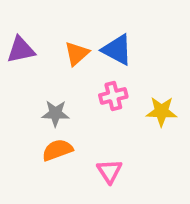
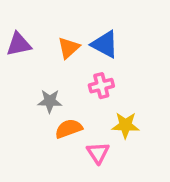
yellow star: (161, 111) -> (125, 125), moved
orange semicircle: (57, 150) -> (69, 129), moved

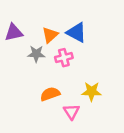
pink cross: (101, 86) -> (64, 58), moved
gray star: (50, 101) -> (36, 54), moved

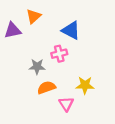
orange triangle: (50, 35) -> (34, 16), moved
gray star: (36, 54) -> (37, 67), moved

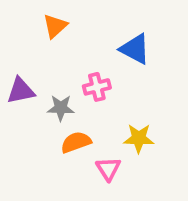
purple triangle: (13, 30) -> (21, 91), moved
blue triangle: (71, 30) -> (135, 49), moved

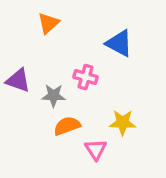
pink cross: (97, 87) -> (86, 77), turned 30
purple triangle: (21, 91) -> (18, 80), turned 32

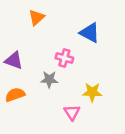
gray star: (54, 96) -> (49, 80), moved
orange semicircle: (67, 126) -> (15, 95), moved

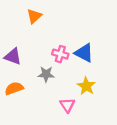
blue triangle: (90, 33) -> (84, 53), moved
yellow star: (92, 92) -> (86, 86), turned 30

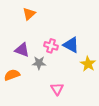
purple triangle: (13, 56) -> (22, 50), moved
yellow star: (86, 86) -> (88, 64), moved

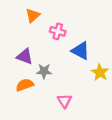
pink cross: (51, 46) -> (58, 31), moved
orange semicircle: (12, 75) -> (25, 85), moved

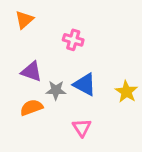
orange triangle: (33, 15) -> (24, 20), moved
blue triangle: (80, 51) -> (85, 84), moved

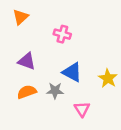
gray star: (56, 90) -> (55, 91), moved
pink triangle: (82, 128) -> (82, 109), moved

